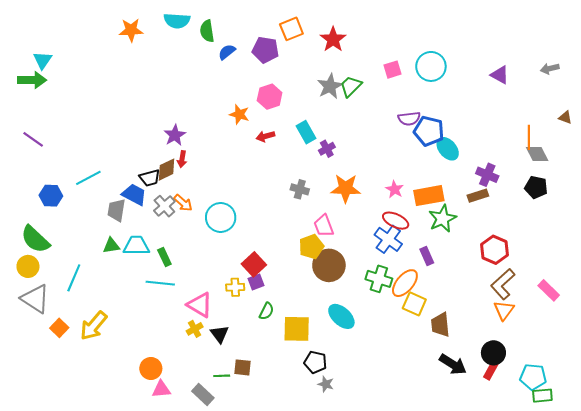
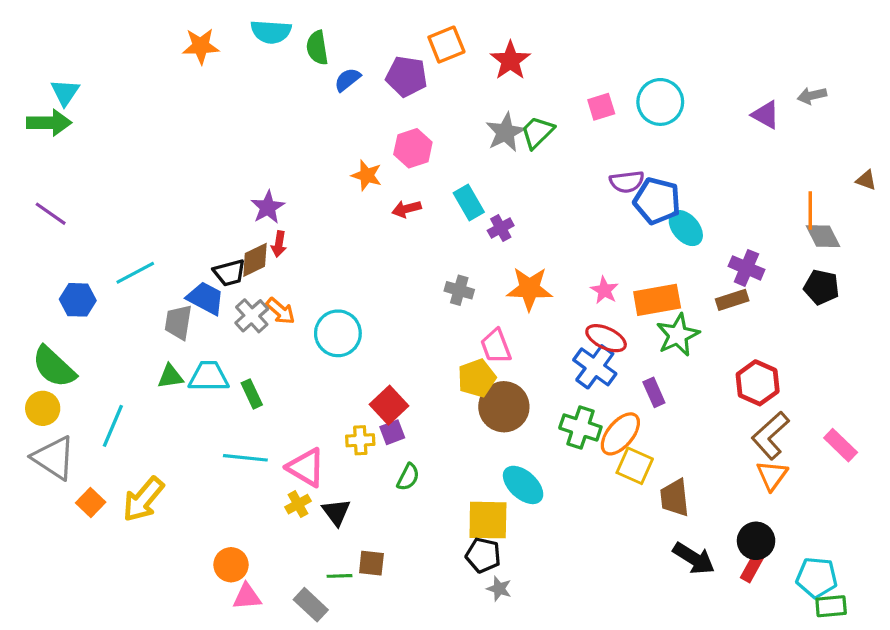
gray arrow: (550, 69) -> (812, 96), moved
cyan line: (160, 283) -> (245, 458), moved
yellow square: (297, 329) -> (488, 520), moved

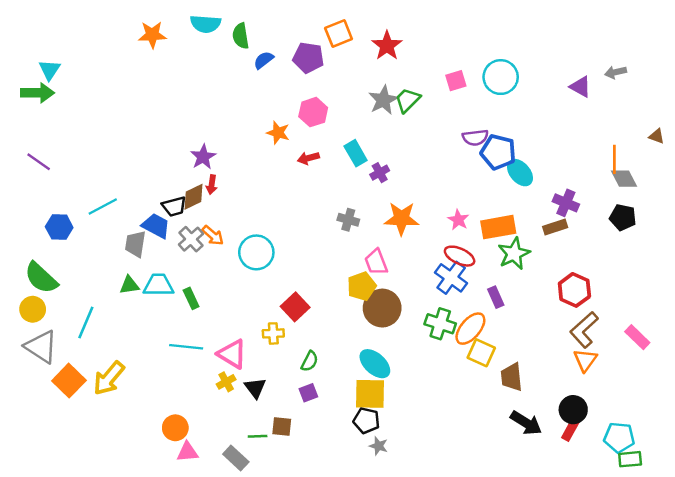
purple square: (392, 432) -> (308, 393), moved
cyan ellipse: (523, 485) -> (375, 364), moved
orange square: (91, 503) -> (69, 381), size x1.5

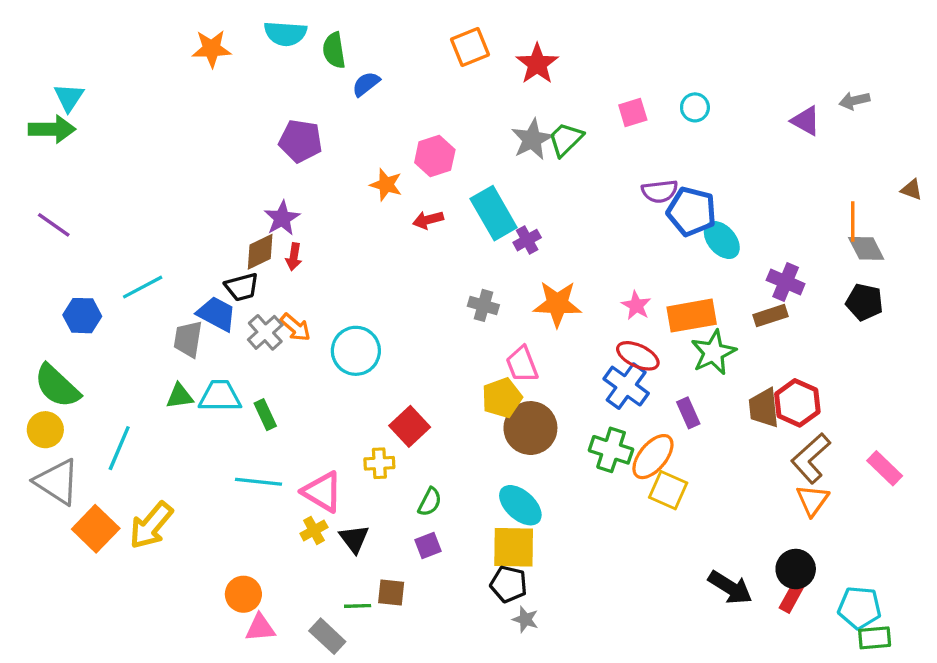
purple pentagon: (308, 58) -> (300, 141), moved
cyan circle: (501, 77) -> (695, 107), size x0.6
cyan rectangle: (356, 153) -> (494, 213), size x1.4
brown diamond: (193, 197) -> (260, 252), moved
brown trapezoid: (512, 377) -> (764, 408), moved

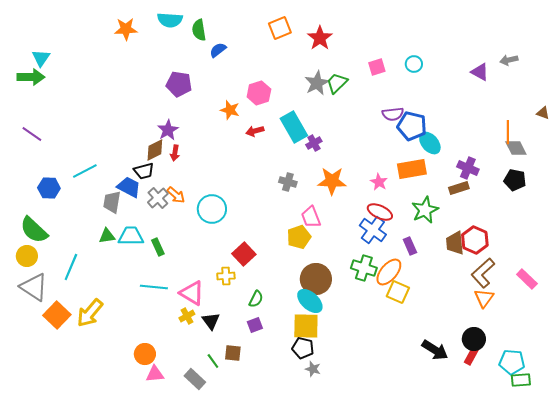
orange rectangle: (692, 316) -> (412, 169), moved
brown circle: (530, 428) -> (316, 279), moved
green line: (358, 606) -> (213, 361), turned 56

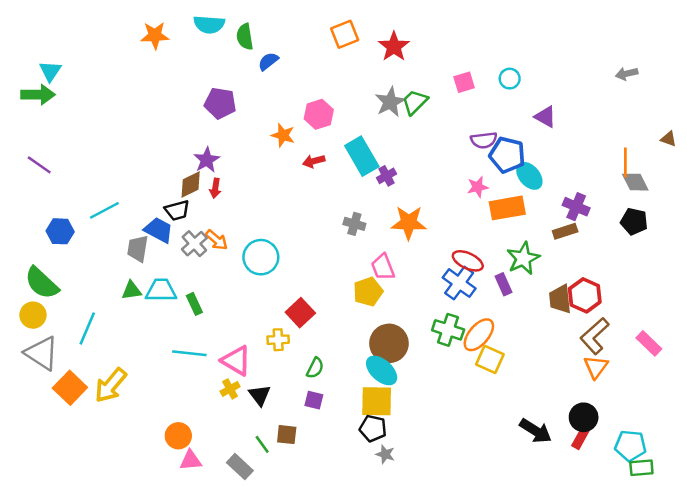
purple triangle: (480, 72) -> (545, 117), moved
pink star: (379, 182) -> (478, 187), moved, turned 30
purple rectangle: (410, 246) -> (503, 284), moved
purple square: (255, 325) -> (314, 400), turned 35

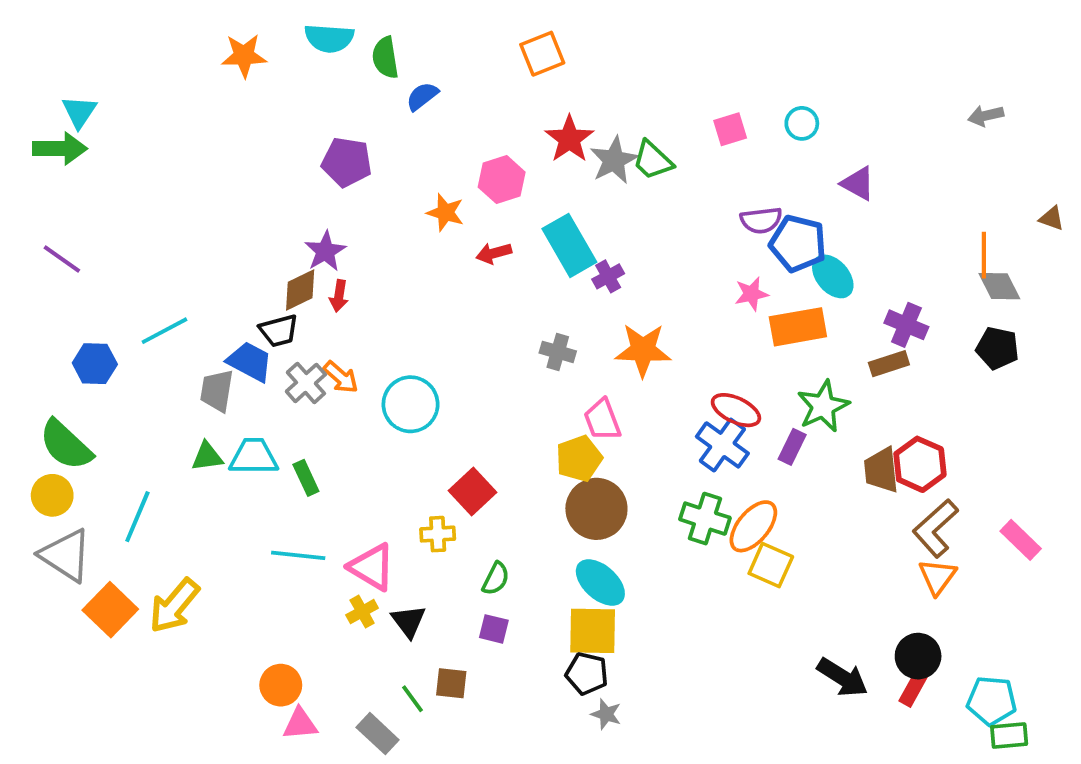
red star: (394, 47) -> (569, 139), moved
green trapezoid: (415, 102) -> (653, 160), turned -92
purple rectangle: (503, 284) -> (792, 447), turned 50
brown circle: (389, 343) -> (596, 509), moved

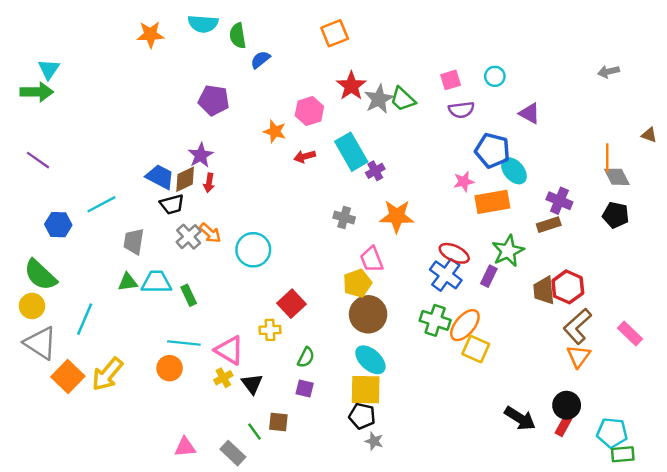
purple semicircle: (761, 220) -> (461, 110), moved
blue trapezoid: (250, 362) -> (160, 177), moved
orange circle: (281, 685) -> (170, 368), moved

